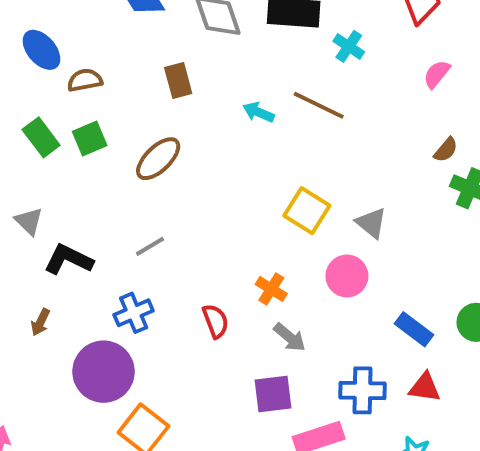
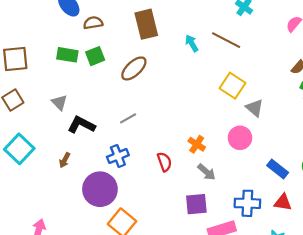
brown rectangle: (178, 81) -> (146, 24), size x1.5
cyan arrow: (258, 112) -> (192, 43), turned 35
green rectangle: (41, 137) -> (67, 55), turned -45
yellow square: (307, 211) -> (232, 86), moved

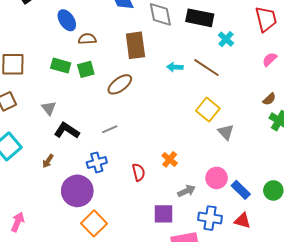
cyan arrow: (192, 43) -> (175, 67), turned -63
pink circle: (240, 138) -> (217, 178), moved
gray arrow: (207, 172) -> (187, 191), moved, turned -72

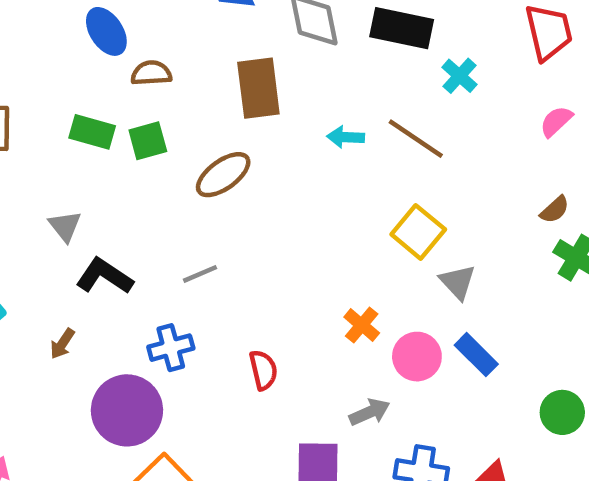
orange cross: (170, 159) -> (362, 325), moved
pink circle: (217, 178) -> (417, 357), moved
blue rectangle: (241, 190) -> (476, 355), moved

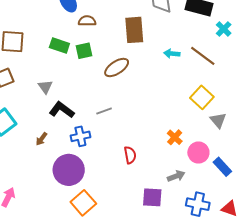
blue cross: (171, 348) -> (80, 136), moved
blue rectangle: (476, 355) -> (222, 167), moved

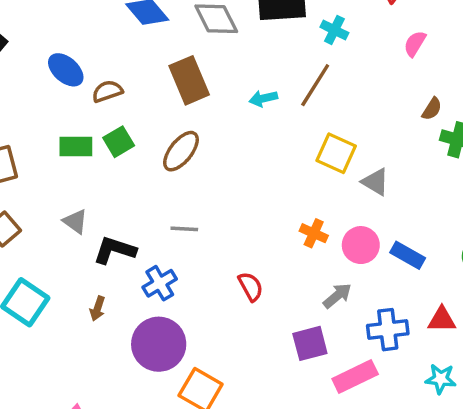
brown line: (203, 56) -> (315, 85), turned -76
gray line: (104, 111) -> (184, 229), turned 42

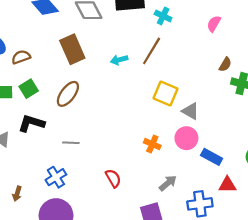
pink circle: (361, 245) -> (186, 138), moved
black L-shape: (115, 250) -> (31, 123), moved
red triangle: (442, 319) -> (227, 185), moved

